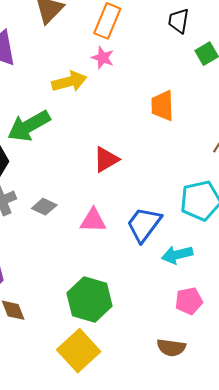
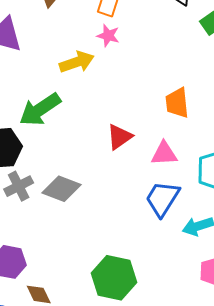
orange trapezoid: (162, 106) -> (177, 103), moved
gray diamond: (44, 207) -> (62, 189), size x1.5
pink triangle: (93, 220) -> (164, 154), moved

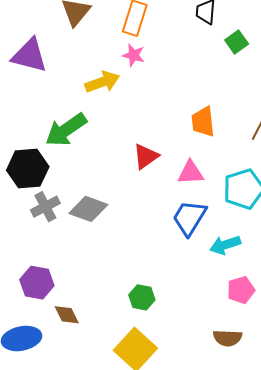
green hexagon: (114, 278) -> (142, 297), size x0.6

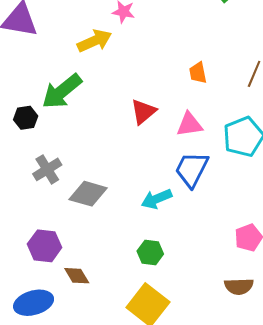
orange trapezoid: (203, 122) -> (198, 73), size x0.7
black hexagon: (28, 169) -> (26, 118), moved, size x0.6
gray diamond: (88, 209) -> (88, 194), moved
cyan arrow: (225, 245) -> (157, 199), moved

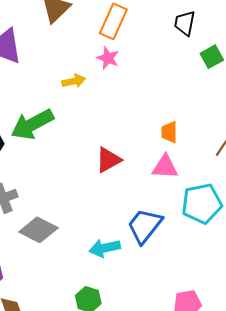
yellow arrow: (94, 41) -> (74, 81), size x0.7
pink triangle: (189, 124) -> (165, 167), moved

